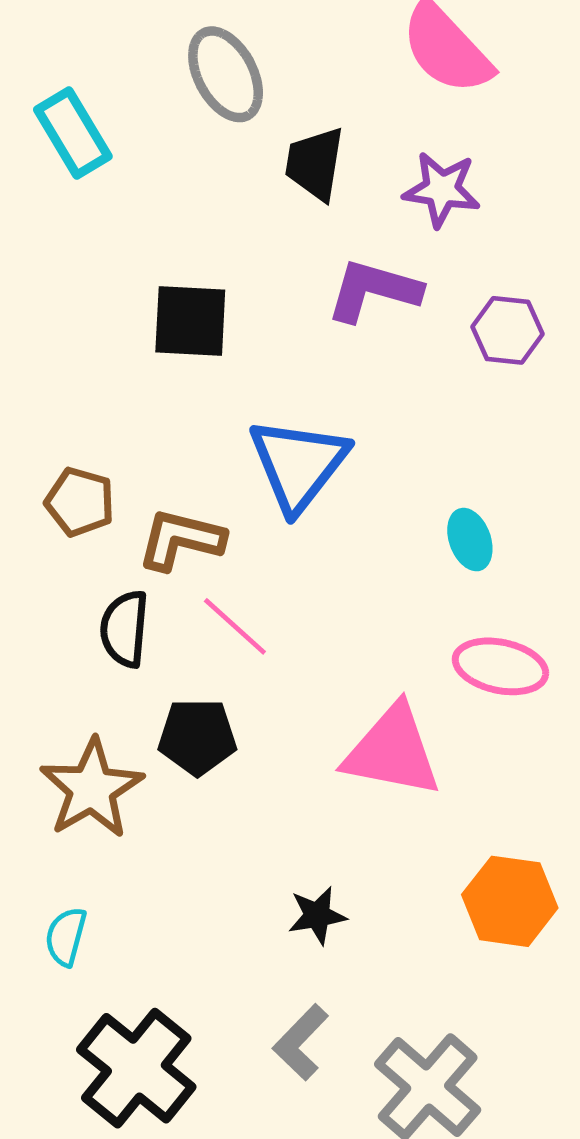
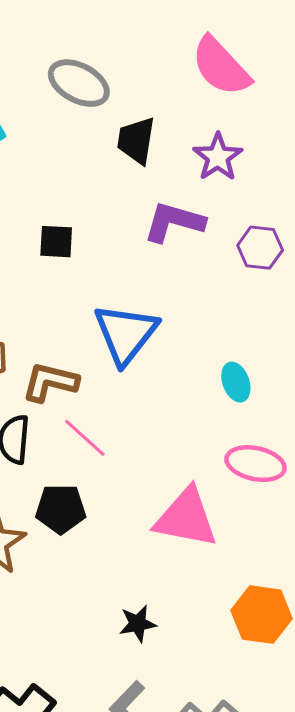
gray ellipse: (226, 74) -> (79, 83), turned -34
purple star: (442, 189) -> (218, 157), turned 30
black square: (190, 321) -> (56, 242), size x0.7

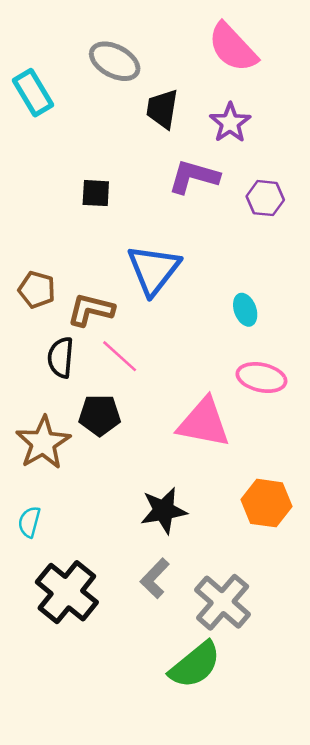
black star: (138, 624) -> (164, 511), size x1.5

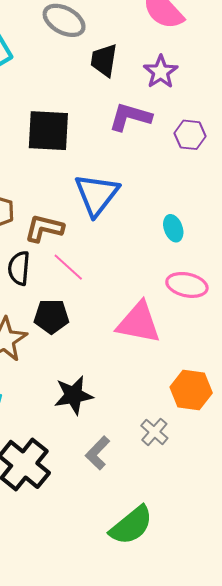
black square: (96, 193) -> (48, 131), size x1.8
black star: (164, 511) -> (74, 395), moved
gray cross: (223, 602) -> (154, 432), moved, size x0.6

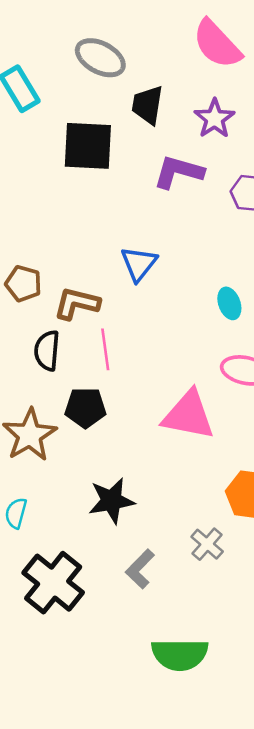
black square: (48, 131) -> (88, 146), moved
blue triangle: (97, 195) -> (139, 264), size x0.7
pink line: (68, 267) -> (105, 349), turned 40
green semicircle: (131, 525) -> (180, 655), turned 39

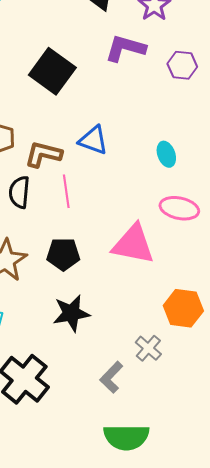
black square: (88, 146) -> (52, 71), moved, turned 33
blue triangle: (139, 264) -> (93, 140), moved, turned -48
black pentagon: (85, 408) -> (63, 254), moved
gray L-shape: (140, 569) -> (111, 377), moved

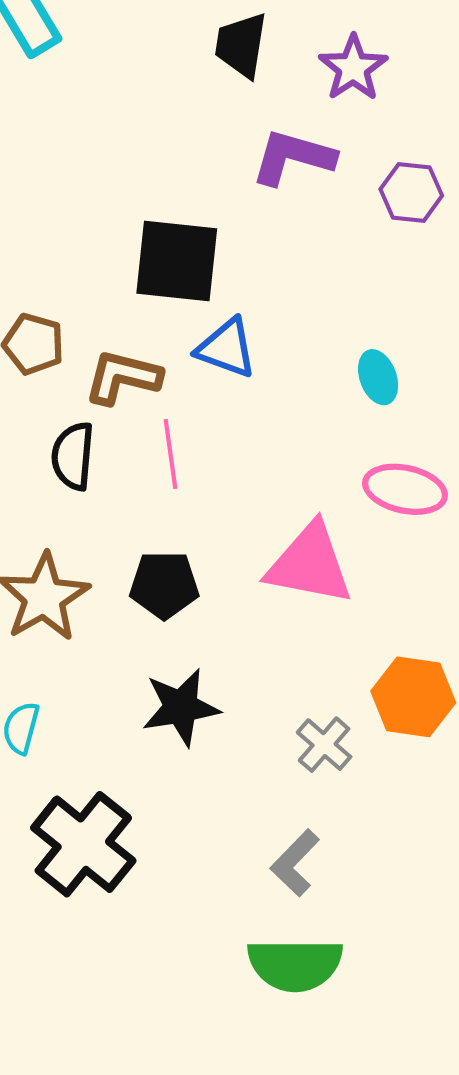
black square: (52, 71) -> (177, 261), moved, turned -30
gray cross: (148, 348) -> (324, 745), moved
gray L-shape: (111, 377) -> (295, 863), moved

